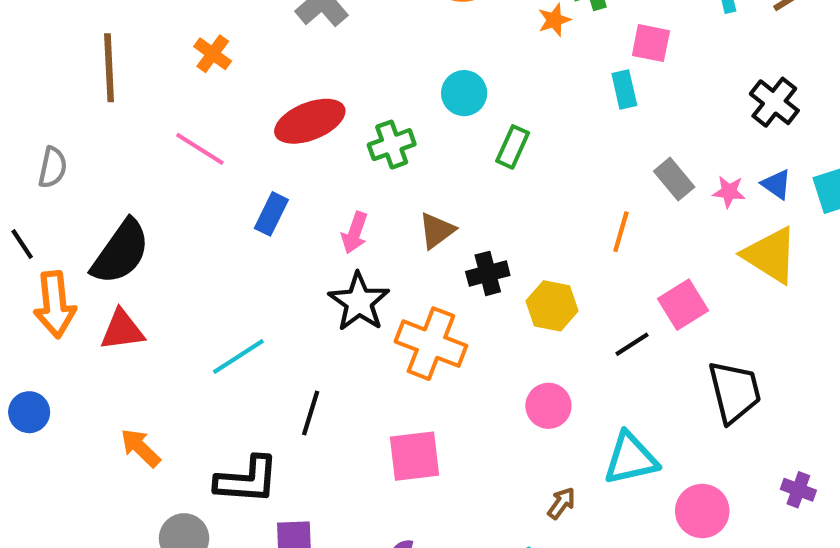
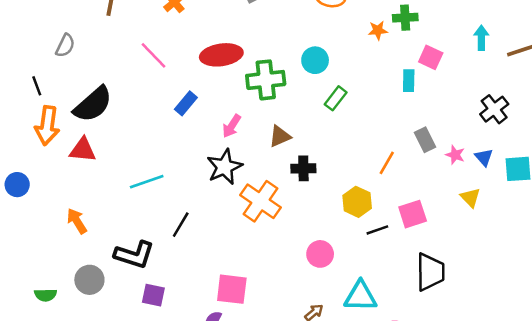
green cross: (392, 145) -> (266, 80), size x1.4
yellow triangle: (770, 255) -> (470, 198), size x0.6
yellow hexagon: (552, 306) -> (357, 202), moved
pink square: (415, 456) -> (232, 289), moved

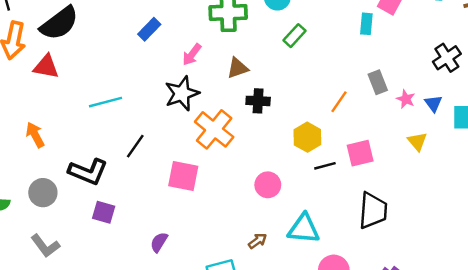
pink square: (232, 289) -> (183, 176), moved

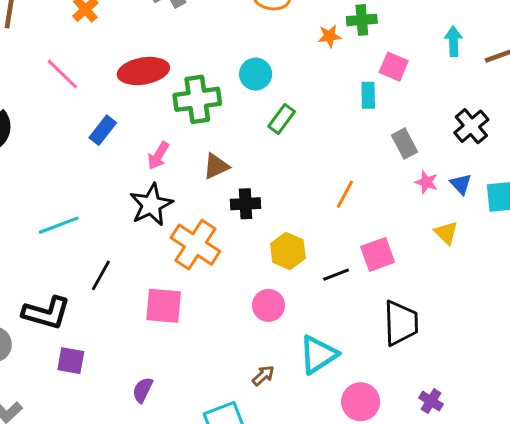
gray rectangle: (378, 82) -> (405, 144), moved
yellow hexagon: (307, 137) -> (288, 251), moved
cyan triangle: (304, 229) -> (318, 355), turned -32

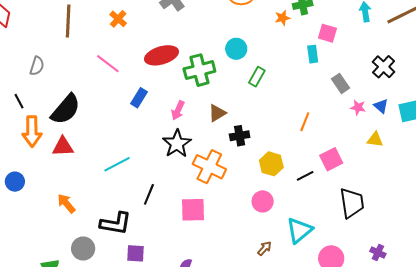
yellow triangle: (446, 233) -> (375, 139), turned -30

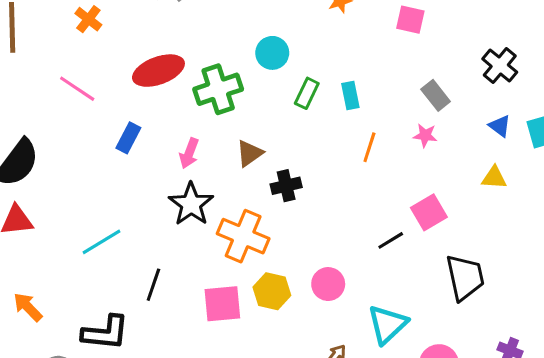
cyan rectangle: (313, 54) -> (350, 95), moved
pink star: (358, 107) -> (425, 135), moved
orange line: (305, 122) -> (369, 147), moved
yellow hexagon: (271, 164) -> (272, 291), moved

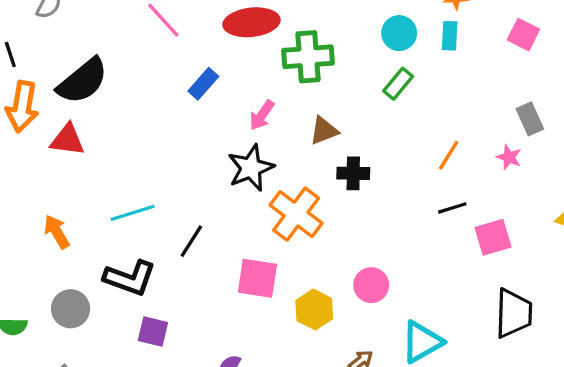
cyan circle: (272, 53) -> (399, 33), moved
cyan rectangle: (350, 95) -> (450, 36), moved
black line: (391, 240) -> (452, 208), moved
cyan line: (101, 242) -> (133, 213), moved
yellow hexagon: (272, 291) -> (314, 310), moved

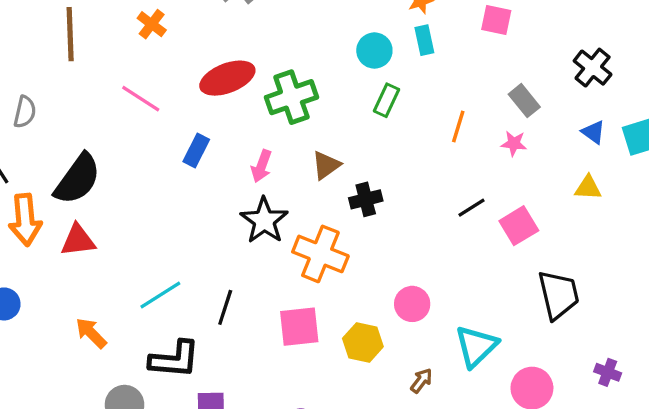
orange line: (449, 155) -> (458, 127), moved

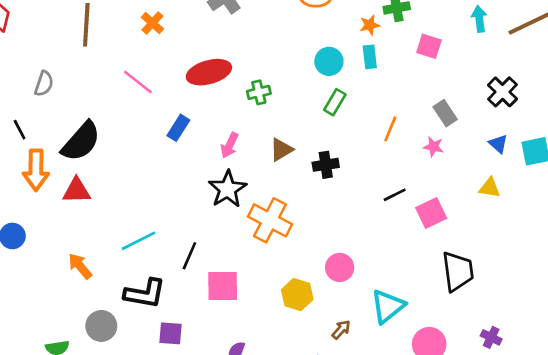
green cross: (291, 97) -> (259, 92), size x0.6
black cross: (366, 199) -> (326, 165), moved
pink square: (299, 327) -> (223, 286), moved

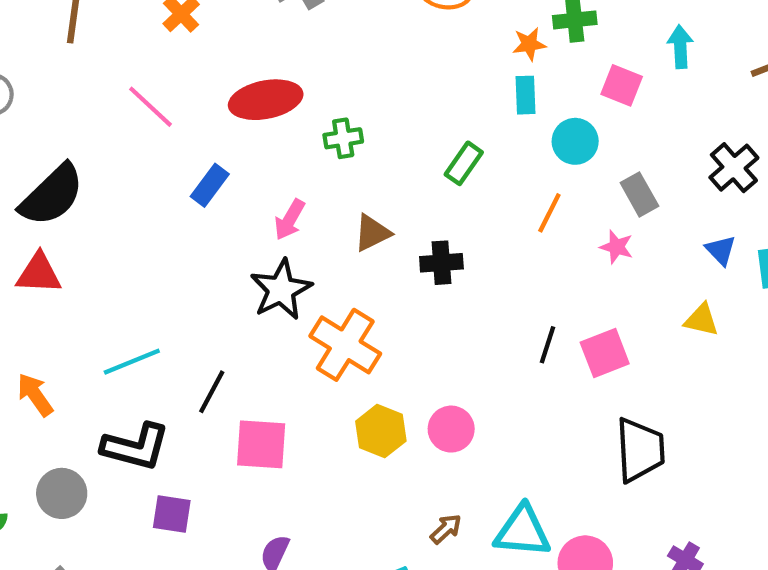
cyan arrow: (479, 19) -> (680, 47), moved
cyan circle: (329, 61) -> (575, 141), moved
black line: (395, 195) -> (547, 345), moved, turned -50
yellow hexagon: (297, 295) -> (381, 431), moved
cyan triangle: (388, 306) -> (522, 531), moved, turned 39

